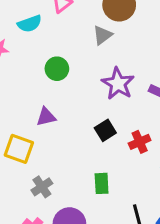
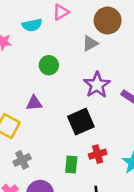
black square: (105, 130) -> (81, 122), size x1.5
red cross: (140, 142) -> (98, 154), moved

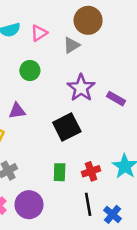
pink triangle: (61, 12) -> (39, 33), moved
red cross: (98, 154) -> (91, 171), moved

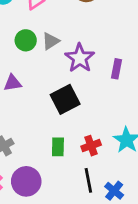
gray triangle: (71, 45) -> (51, 41), moved
purple rectangle: (116, 99) -> (117, 69), turned 72

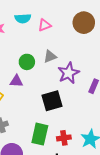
green circle: (26, 40) -> (27, 62), moved
green rectangle: (58, 147) -> (40, 134), size x1.5

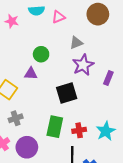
gray triangle: (50, 56) -> (76, 43), moved

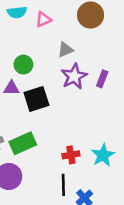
purple rectangle: (108, 78) -> (102, 79), moved
black square: (67, 93) -> (36, 99), moved
green rectangle: (55, 127) -> (23, 143), moved, turned 55

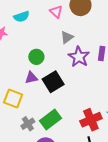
pink triangle: (43, 20) -> (56, 12), moved, turned -40
red cross: (71, 155) -> (91, 120), size x1.5

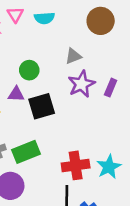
pink triangle: (56, 12) -> (15, 15), moved
cyan semicircle: (22, 17) -> (44, 18), moved

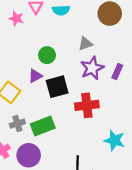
purple triangle: (16, 94) -> (35, 76), turned -32
red cross: (76, 165) -> (87, 105), moved
cyan star: (109, 167) -> (114, 140), turned -30

